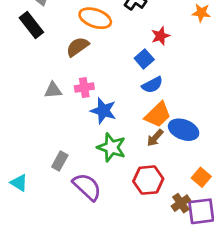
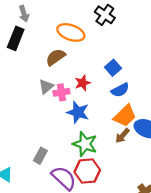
black rectangle: (31, 25) -> (16, 38), turned 60
red star: (160, 36) -> (83, 83), moved
gray triangle: (53, 90) -> (46, 86), moved, turned -35
red hexagon: (148, 180) -> (87, 171), moved

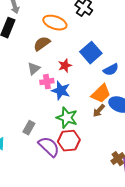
blue square: (113, 68) -> (91, 53), size x1.5
blue semicircle: (120, 90) -> (111, 70), moved
pink cross: (61, 92) -> (47, 82), moved

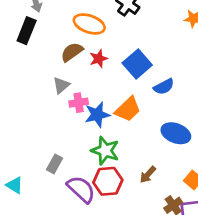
red star: (65, 66) -> (99, 59), moved
blue star: (61, 91) -> (97, 115), turned -30
orange trapezoid: (101, 94) -> (128, 109), moved
brown arrow: (99, 111) -> (148, 175), moved

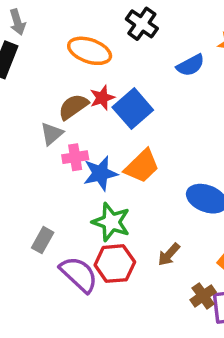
brown semicircle: (72, 52) -> (73, 107), moved
blue square: (137, 64) -> (133, 109), moved
blue semicircle: (164, 87) -> (190, 65), moved

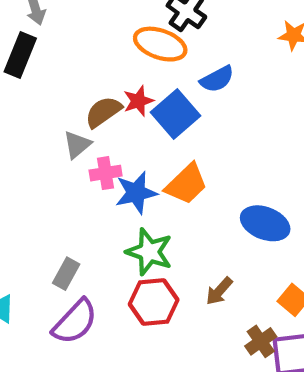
orange ellipse: (90, 51) -> (160, 44), moved
blue semicircle: (190, 65) -> (217, 79), moved
purple semicircle: (79, 274) -> (75, 322), moved, turned 90

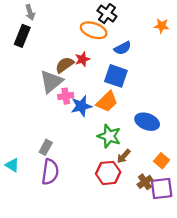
blue square: (175, 114) -> (116, 76), moved, turned -30
gray triangle: (77, 145) -> (51, 82), size x1.6
green star: (149, 252) -> (109, 136), moved
red hexagon: (154, 302) -> (108, 173), moved
purple semicircle: (75, 322) -> (50, 172), turned -35

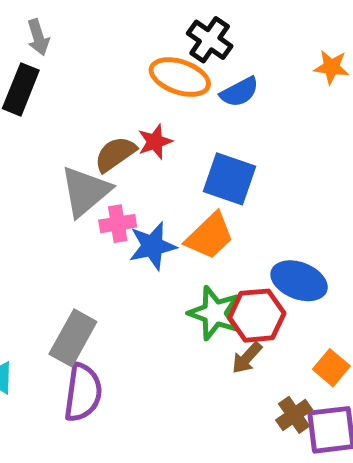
blue semicircle: (123, 48) -> (239, 92), moved
gray rectangle: (46, 147) -> (73, 338), size x1.5
red hexagon: (108, 173) -> (257, 316), moved

